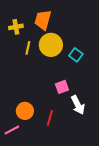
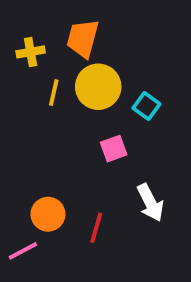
pink square: (62, 87) -> (114, 149), moved

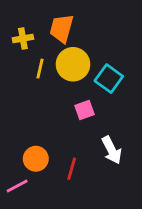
cyan square: (146, 106) -> (109, 79), size x1.4

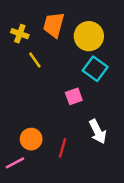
yellow cross: (23, 39) -> (20, 34), turned 30
yellow circle: (73, 64) -> (89, 36), moved
yellow line: (40, 69) -> (35, 60), turned -48

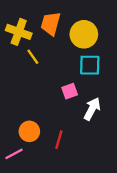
yellow cross: (20, 34) -> (19, 32), size x1.5
cyan square: (95, 69) -> (90, 65), turned -35
white arrow: (98, 132) -> (92, 109), moved, turned -125

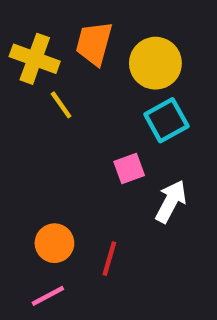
cyan square: (90, 65) -> (166, 120), turned -30
pink line: (14, 154) -> (48, 296), moved

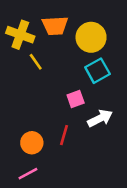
orange trapezoid: (94, 43) -> (55, 26), turned -108
white arrow: (171, 201) -> (100, 118), turned 35
red line: (109, 259) -> (64, 135), moved

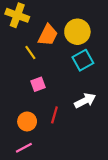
orange trapezoid: (55, 26) -> (48, 35), moved, turned -60
yellow cross: (20, 35) -> (17, 15), moved
pink square: (76, 99) -> (38, 84), moved

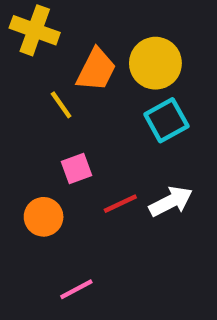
red line: (54, 115) -> (120, 204), moved, turned 49
orange circle: (27, 121) -> (44, 217), moved
pink line: (24, 148) -> (76, 289), moved

